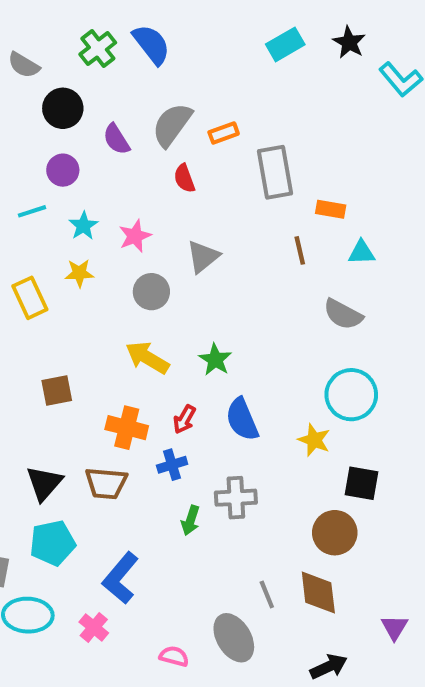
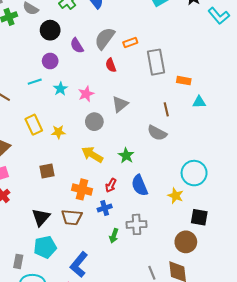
brown line: (300, 250) -> (166, 109), moved
yellow star: (79, 273) -> (58, 132), moved
gray semicircle: (343, 314) -> (157, 133), moved

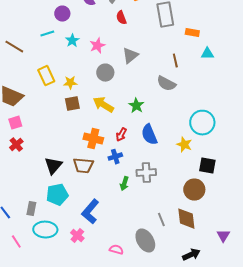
brown square: (47, 171) -> (72, 104), moved

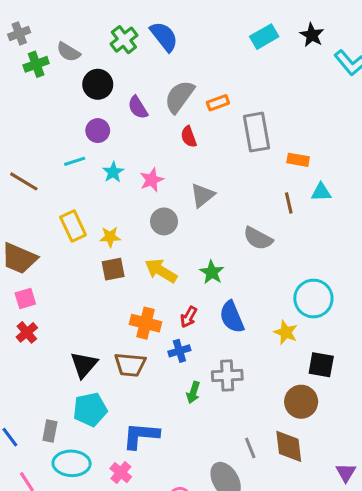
brown line: (175, 61) -> (289, 203), moved
blue L-shape: (90, 212) -> (141, 436), turned 55

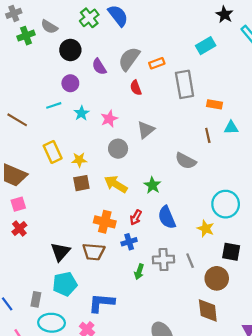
cyan rectangle: (264, 37) -> (206, 46), moved
gray line: (250, 448) -> (190, 261), moved

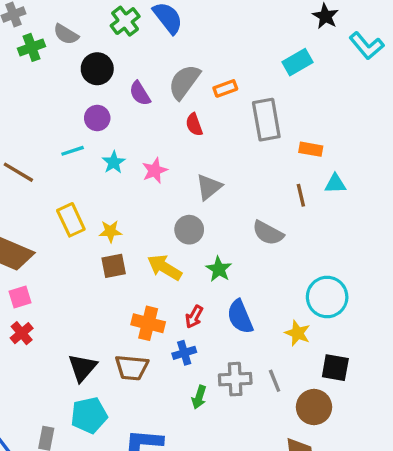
gray circle: (118, 149) -> (189, 230), moved

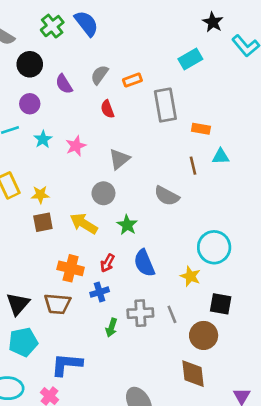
gray semicircle: (184, 82) -> (100, 75), size x0.7

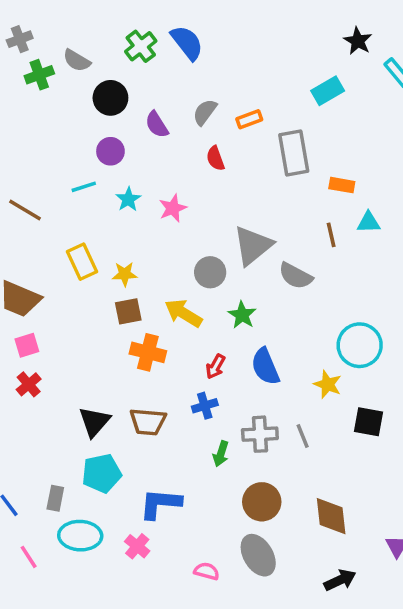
gray triangle: (119, 159) -> (253, 246), moved, size x1.4
orange cross: (71, 268) -> (148, 352), moved
brown circle: (204, 335) -> (262, 502), moved

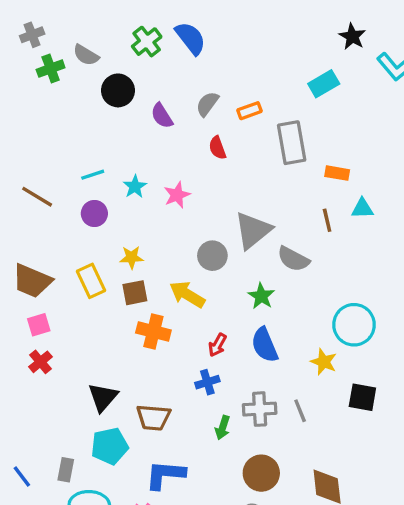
purple circle: (110, 151) -> (94, 213), moved
yellow rectangle: (82, 262) -> (91, 281), moved
green star: (242, 315) -> (261, 296), moved
brown trapezoid: (148, 422) -> (153, 417), moved

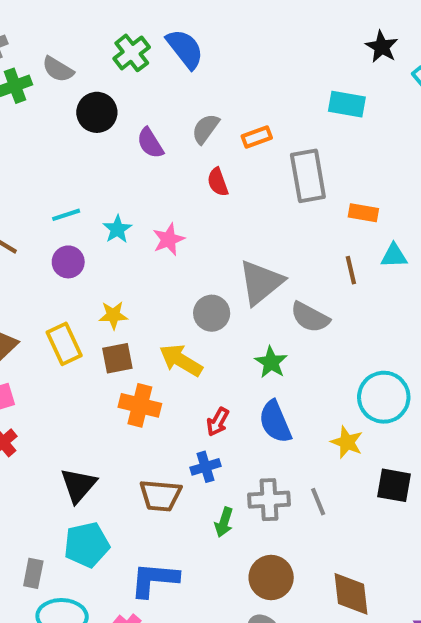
cyan rectangle: (324, 84) -> (347, 104), turned 40
brown trapezoid: (153, 417) -> (160, 496), moved

